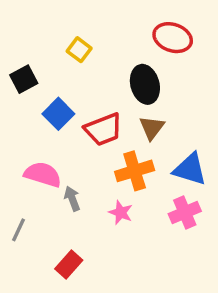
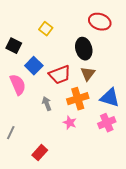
black square: (24, 79) -> (14, 46), turned -35
pink semicircle: (43, 174) -> (18, 85), moved, turned 50
gray arrow: (72, 199) -> (47, 104), moved

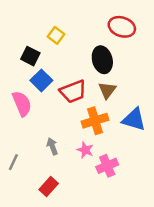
black square: (14, 46) -> (30, 56), moved
gray arrow: (47, 104) -> (52, 146), moved
pink cross: (107, 123) -> (107, 166), moved

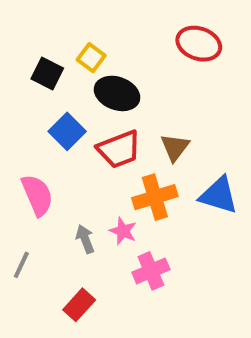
black square: (30, 56) -> (47, 74), moved
black ellipse: (102, 60) -> (117, 93), moved, turned -55
pink semicircle: (22, 104) -> (37, 195), moved
pink star: (85, 150) -> (123, 231), moved
pink cross: (107, 166) -> (151, 271), moved

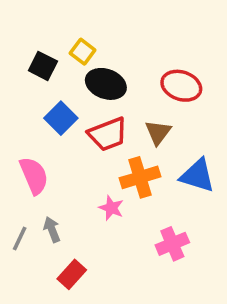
red ellipse: (199, 44) -> (181, 86), moved
gray arrow: (85, 239) -> (52, 229), moved
pink cross: (151, 271) -> (172, 244), moved

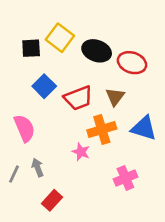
yellow square: (83, 52) -> (60, 38), size x1.5
black square: (43, 66) -> (31, 48), turned -30
black ellipse: (106, 84) -> (97, 51), moved

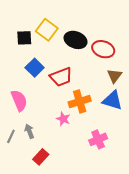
brown triangle: (115, 97) -> (114, 76), moved

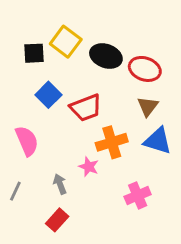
brown triangle: (114, 76) -> (148, 106), moved
gray arrow: (29, 131) -> (60, 184), moved

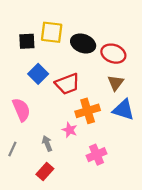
yellow square: (66, 42) -> (52, 32), turned -30
pink cross: (138, 195) -> (97, 155), moved

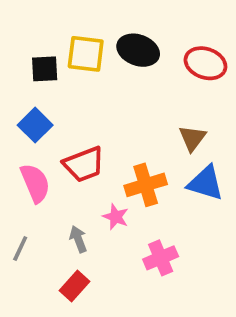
black ellipse: (83, 43) -> (138, 50), moved
red ellipse: (113, 54) -> (205, 63), moved
blue square: (38, 74) -> (35, 125), moved
red trapezoid: (67, 84) -> (84, 164), moved

